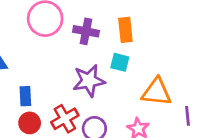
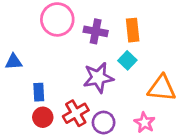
cyan square: (120, 62) -> (127, 60), turned 30

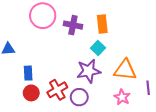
purple star: (98, 78) -> (89, 71), moved
pink star: (145, 123) -> (122, 97), moved

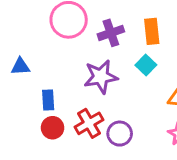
purple cross: (73, 25) -> (111, 33), turned -30
purple star: (89, 71) -> (101, 77), moved

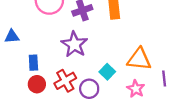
cyan square: (146, 65) -> (107, 72), moved
purple star: (101, 77) -> (74, 44), turned -30

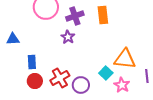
purple star: (74, 44) -> (68, 37), moved, size x0.6
cyan square: (107, 72) -> (106, 73), moved

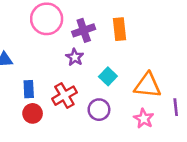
cyan square: (106, 73) -> (108, 76), moved
red cross: (60, 78) -> (64, 96), moved
purple circle: (81, 85) -> (99, 110), moved

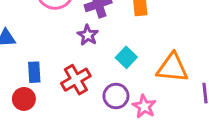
red circle: (33, 113) -> (24, 99), moved
pink star: (144, 119) -> (144, 106), moved

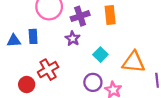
blue rectangle: (34, 72) -> (33, 36), moved
red cross: (76, 80) -> (48, 70), moved

